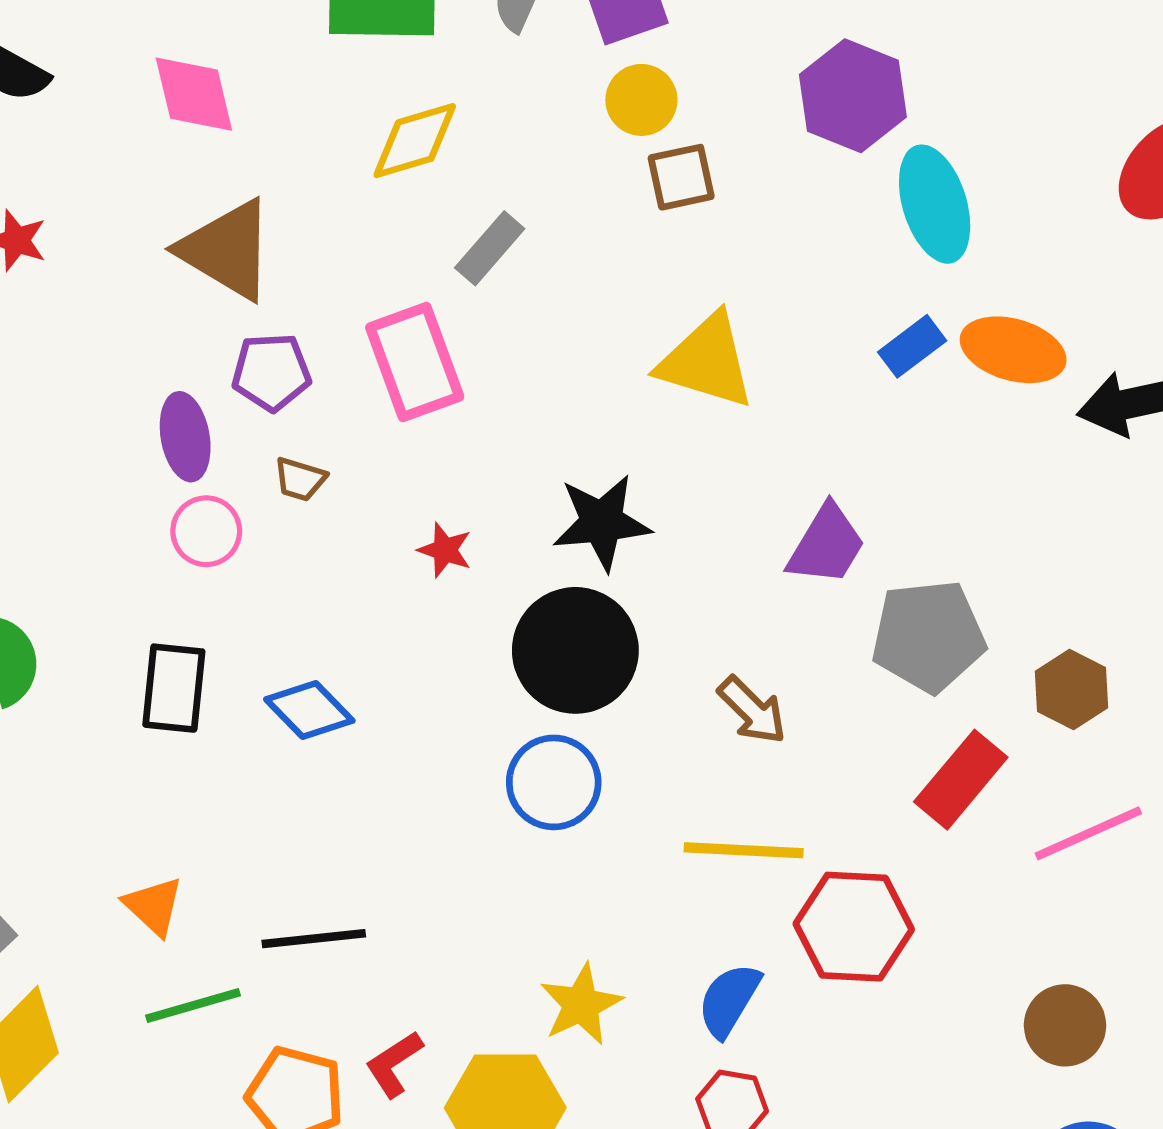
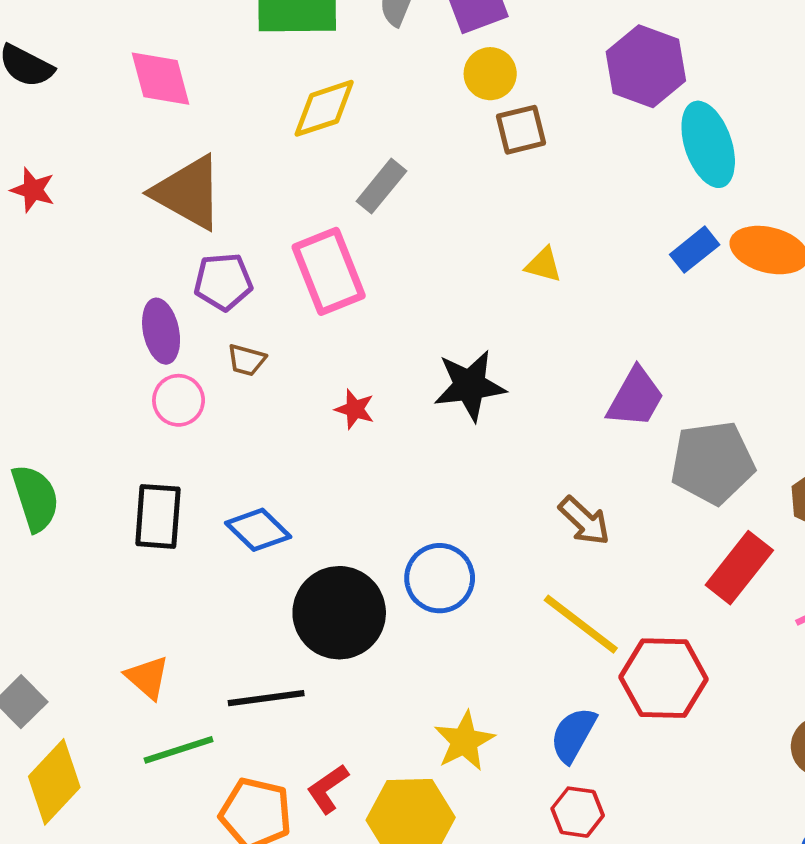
yellow triangle: (707, 361) -> (544, 265), size x0.5
black circle: (575, 650) -> (339, 613), moved
yellow line: (744, 850) -> (581, 624), turned 36

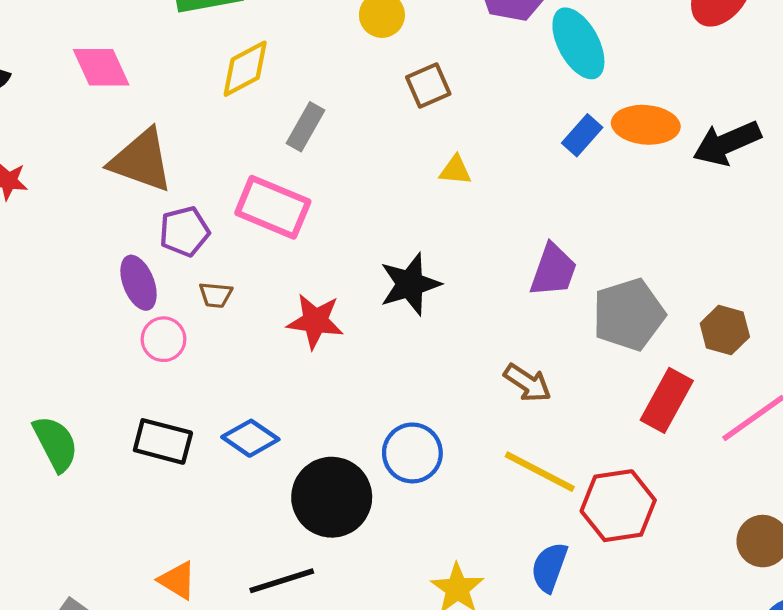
brown square: (521, 130) -> (428, 85), moved
pink rectangle: (329, 271) -> (273, 207), turned -36
red star: (355, 409) -> (315, 321), size x1.6
black rectangle: (158, 516) -> (163, 441), turned -70

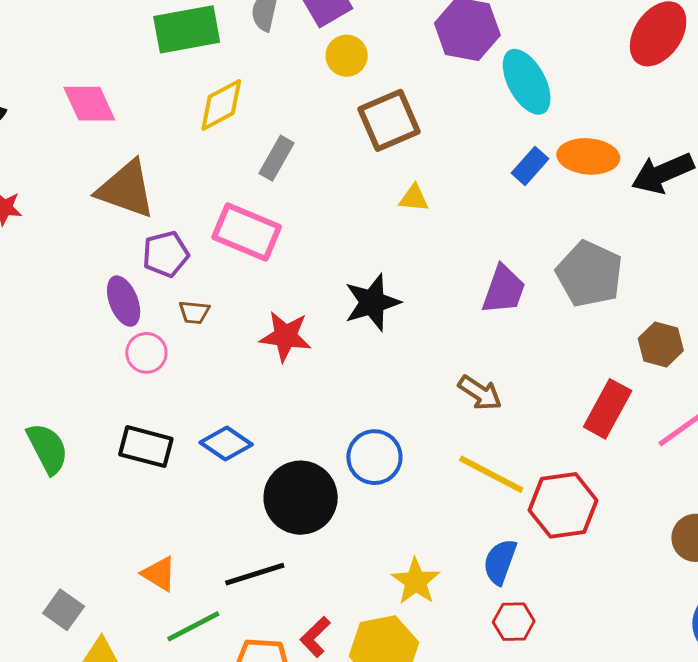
brown square: (428, 85) -> (389, 120), size x1.5
gray pentagon: (629, 315) -> (589, 274), moved, turned -30

